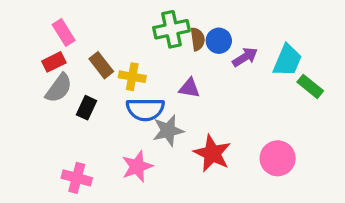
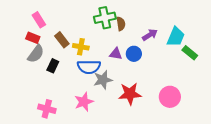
blue circle: (219, 41) -> (134, 54), moved
red rectangle: (54, 62) -> (33, 38), turned 48
red star: (212, 153) -> (130, 94), turned -30

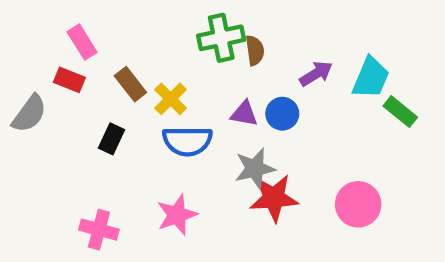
yellow cross: (81, 47) -> (171, 99), turned 35
gray semicircle: (36, 54) -> (29, 114), moved
gray star: (103, 80) -> (255, 168), moved

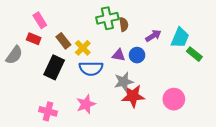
black rectangle: (112, 139) -> (54, 67), size x1.6

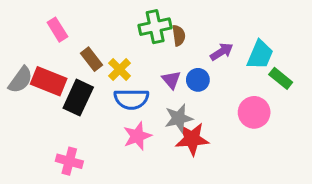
red rectangle: (34, 39) -> (49, 81), moved, size x1.6
purple triangle: (119, 55) -> (171, 80), turned 40
pink circle: (174, 99) -> (254, 112), moved
pink star: (86, 104) -> (137, 136), moved

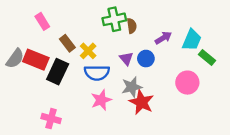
red star: (192, 139) -> (142, 102), turned 30

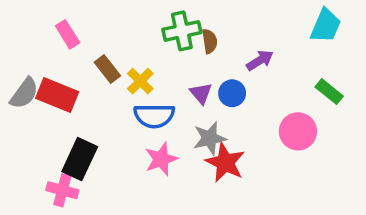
cyan trapezoid: (192, 40) -> (326, 26), moved
black rectangle: (58, 72) -> (80, 159), moved
pink cross: (51, 119) -> (62, 190), moved

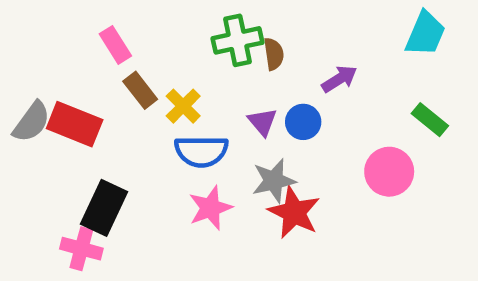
pink rectangle: (68, 34) -> (115, 45), moved

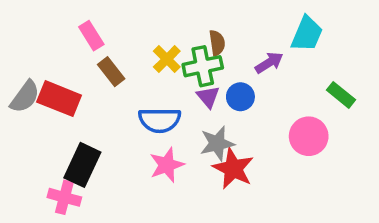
cyan trapezoid: (425, 34) -> (307, 34), moved
green cross: (238, 40) -> (203, 66), moved
yellow cross: (183, 106) -> (167, 59), moved

